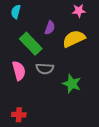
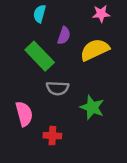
cyan semicircle: (16, 12) -> (40, 14), moved
pink semicircle: (19, 71) -> (24, 114), moved
red cross: (19, 115) -> (52, 136), moved

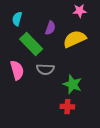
cyan semicircle: (40, 14) -> (17, 19), moved
pink semicircle: (24, 114) -> (17, 70), moved
red cross: (52, 136) -> (67, 107), moved

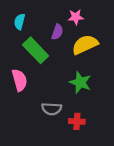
pink star: (80, 11) -> (76, 17), moved
gray semicircle: (45, 69) -> (52, 109), moved
green star: (73, 84) -> (80, 82), moved

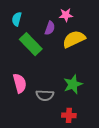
pink semicircle: (20, 80) -> (20, 83), moved
green star: (80, 82) -> (73, 84), moved, turned 30
red cross: (77, 121) -> (69, 115), moved

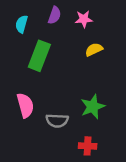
purple semicircle: (50, 28) -> (55, 15), moved
yellow semicircle: (74, 39) -> (94, 50), size x0.6
green rectangle: (31, 44) -> (39, 56), turned 65

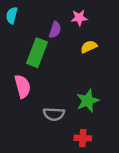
purple semicircle: (55, 15) -> (55, 30), moved
cyan semicircle: (22, 24) -> (12, 15), moved
pink semicircle: (25, 105) -> (23, 86), moved

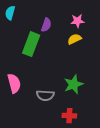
pink star: (79, 18) -> (78, 21), moved
pink semicircle: (23, 86) -> (14, 83), moved

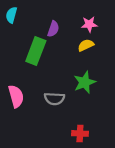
green star: (73, 84) -> (85, 82), moved
gray semicircle: (45, 95) -> (54, 99), moved

